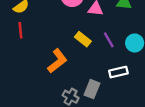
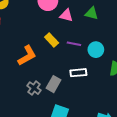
purple line: (109, 40) -> (74, 44), turned -56

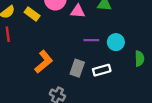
yellow rectangle: (52, 40) -> (32, 14), moved
gray rectangle: (53, 84) -> (77, 68), moved

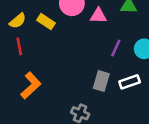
purple line: (91, 40) -> (116, 48), turned -64
orange L-shape: (44, 62) -> (31, 86), moved

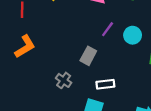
white rectangle: (130, 82) -> (105, 84), moved

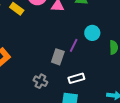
purple line: (108, 29) -> (74, 45), moved

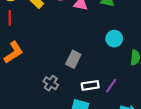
purple line: (74, 45) -> (111, 86), moved

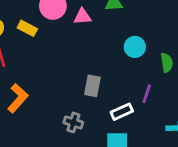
purple line: (111, 86) -> (147, 94), moved

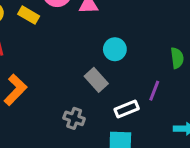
cyan circle: (135, 47) -> (115, 49), moved
gray rectangle: (92, 86) -> (96, 80), turned -55

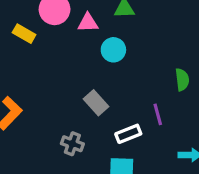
cyan circle: (115, 49) -> (113, 50), moved
purple line: (154, 91) -> (158, 114), turned -36

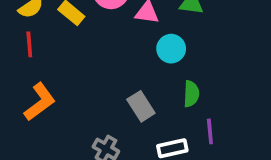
green semicircle: (182, 80) -> (191, 94), moved

